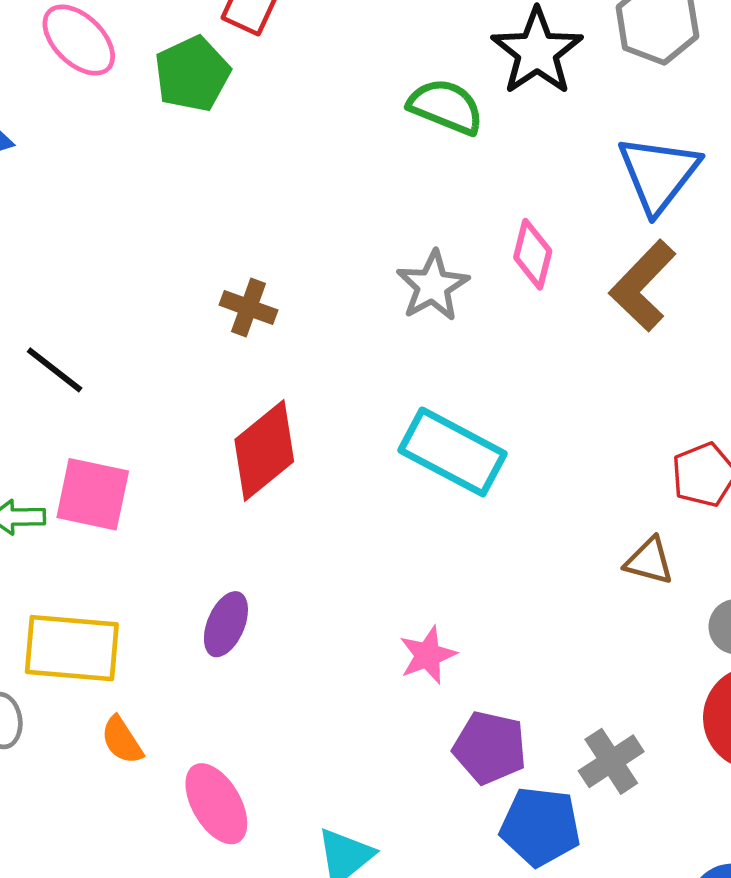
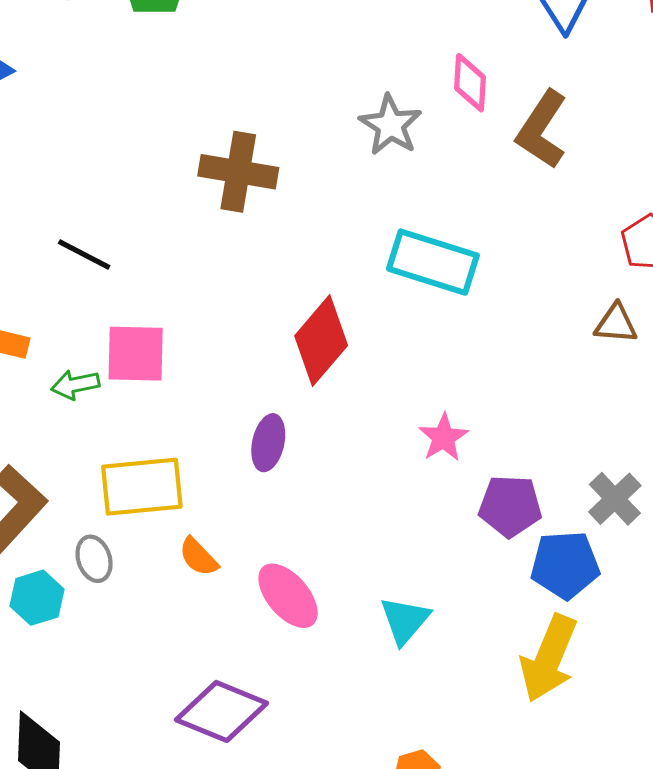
brown L-shape: (643, 286) -> (542, 130), moved
brown cross: (248, 308) -> (238, 172), size x1.6
red diamond: (264, 450) -> (321, 341), moved

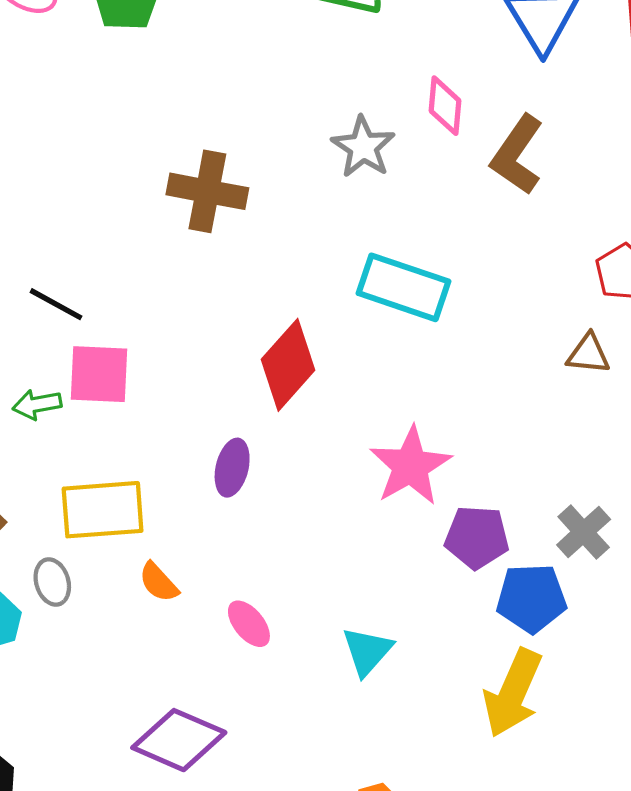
black line: (84, 255) -> (56, 304), moved
pink star: (443, 437) -> (410, 466), size x1.6
pink ellipse: (288, 596) -> (249, 624), size x0.7

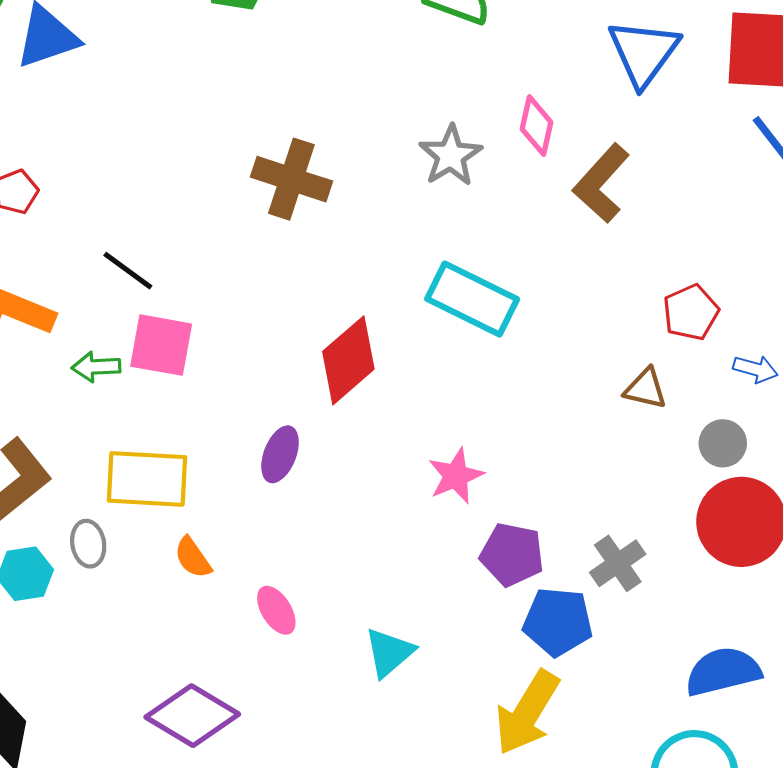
pink star: (410, 466) -> (456, 476), size x0.7

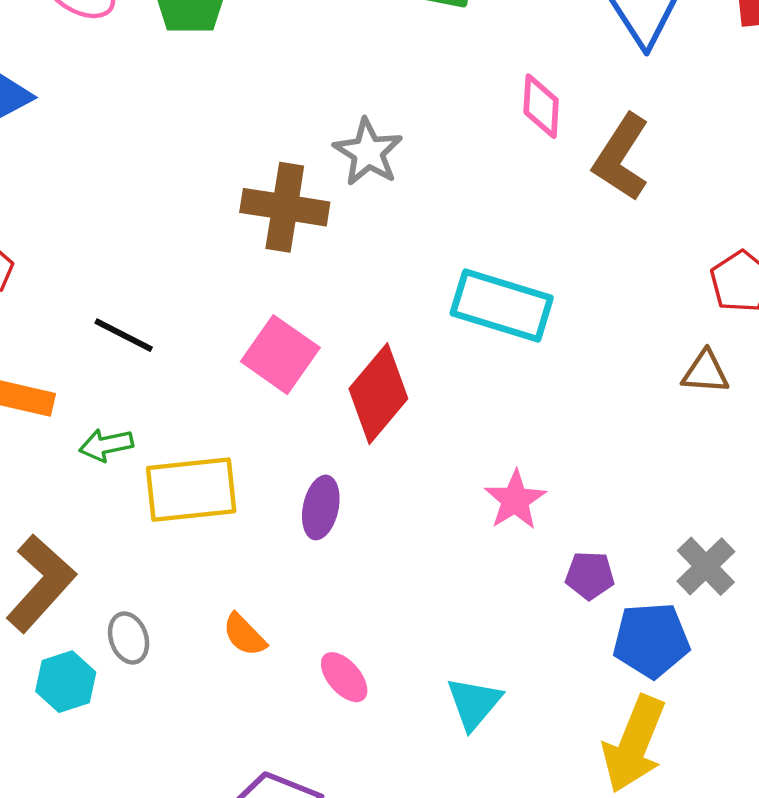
gray star: (451, 156) -> (368, 152), moved
pink square: (161, 345) -> (280, 355), moved, turned 34
yellow rectangle: (147, 479) -> (191, 490), moved
purple pentagon: (512, 555) -> (590, 575), size x0.7

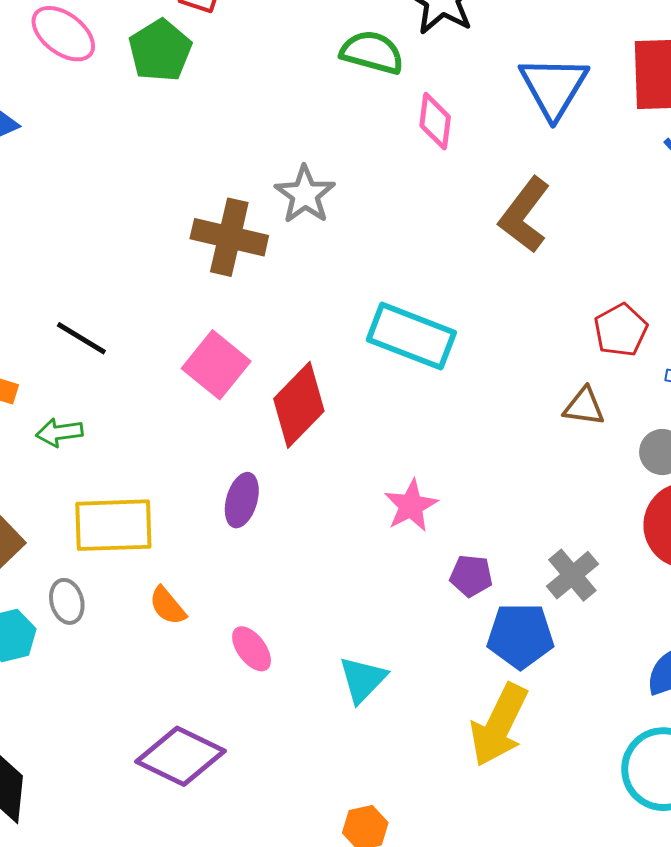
pink diamond: (541, 106) -> (435, 121), moved
yellow rectangle: (191, 490) -> (113, 525), moved

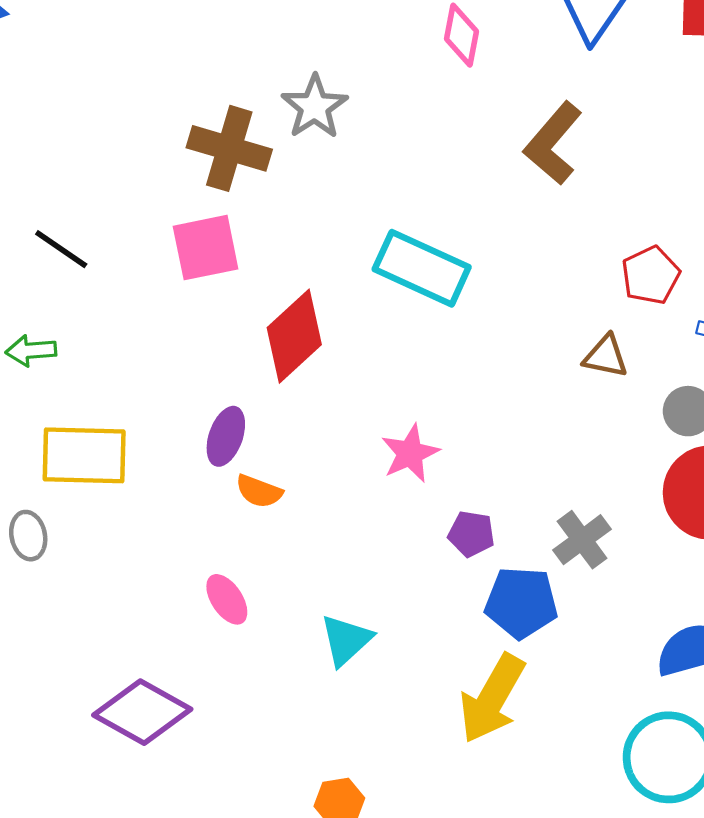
pink square: (216, 365) -> (206, 248), moved, turned 36
orange semicircle: (168, 606) -> (259, 491), moved, turned -33

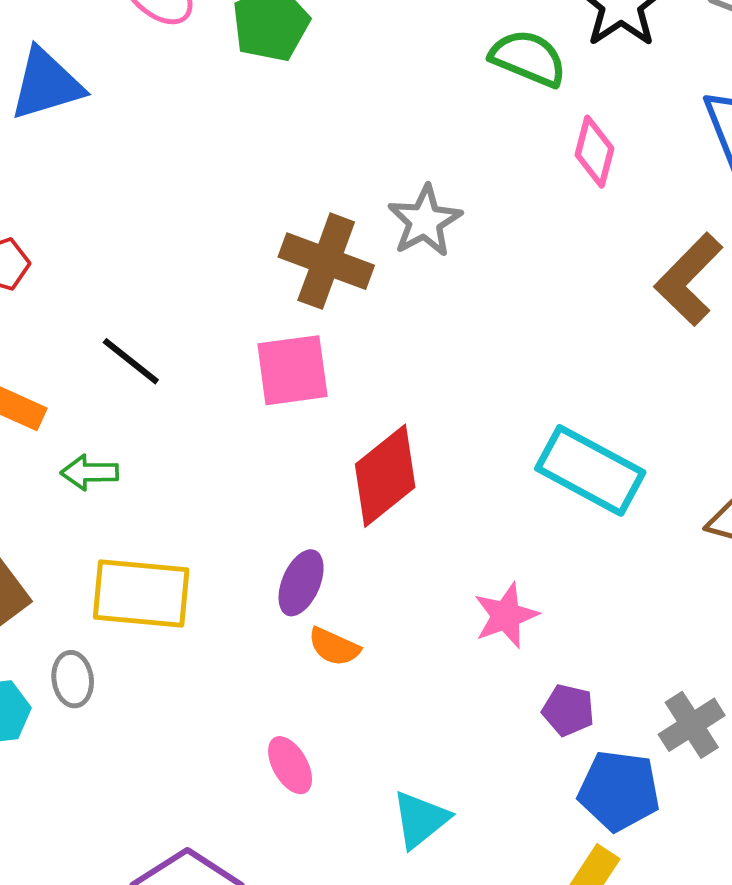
cyan rectangle: (422, 268) -> (590, 470), moved

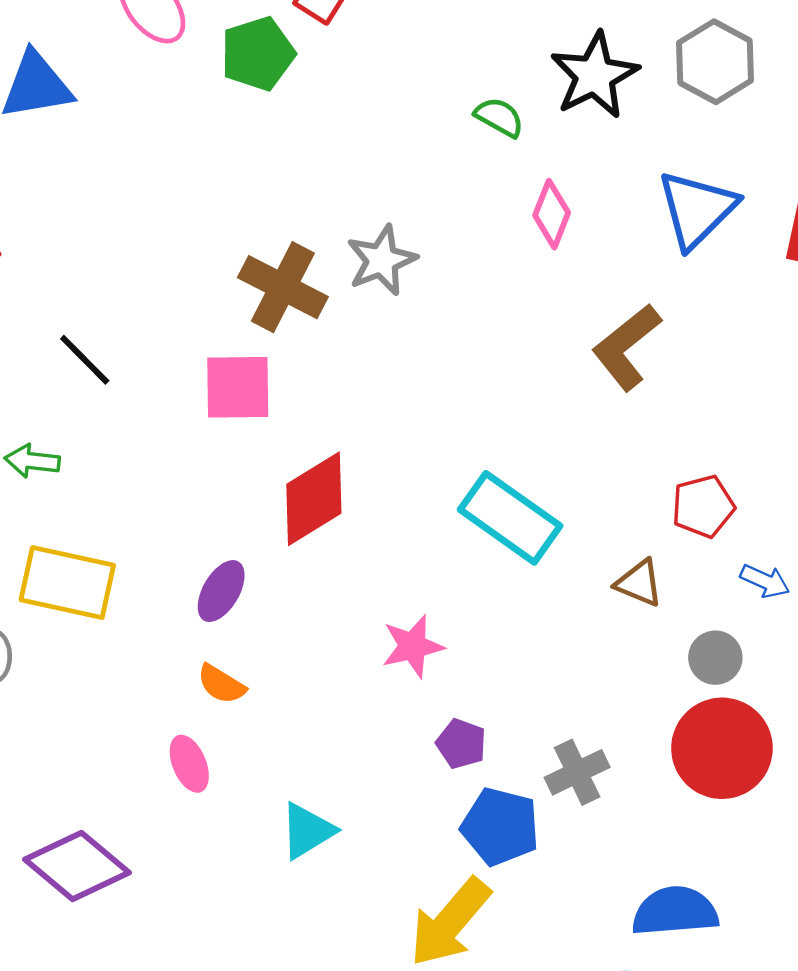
green semicircle: (528, 58) -> (499, 117), size x0.7
orange semicircle: (334, 647) -> (221, 684), moved

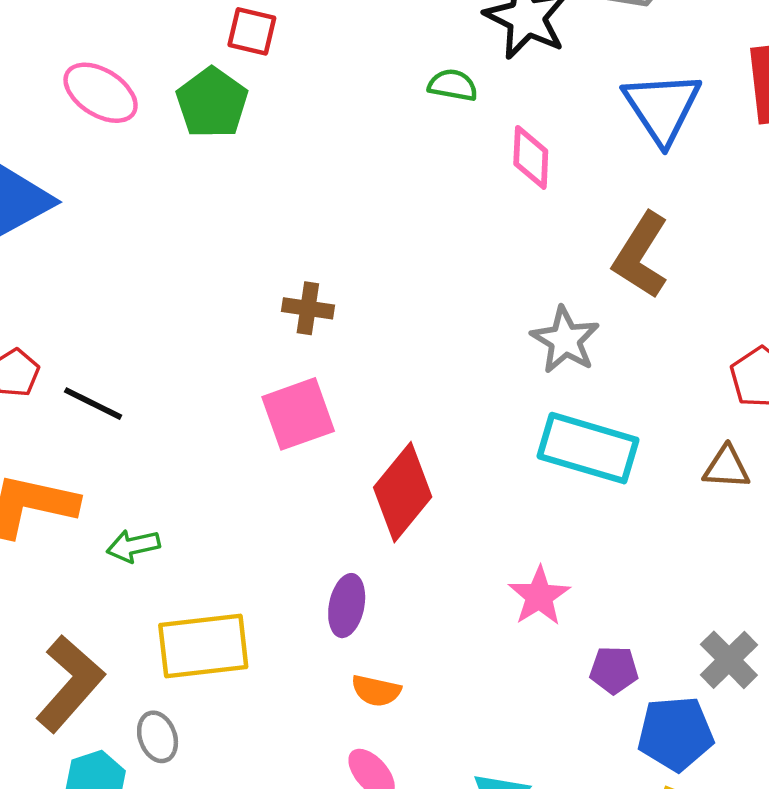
gray star: (382, 260) -> (565, 340), moved
brown cross: (283, 287) -> (308, 308), size x0.6
black line: (85, 360) -> (93, 404), moved

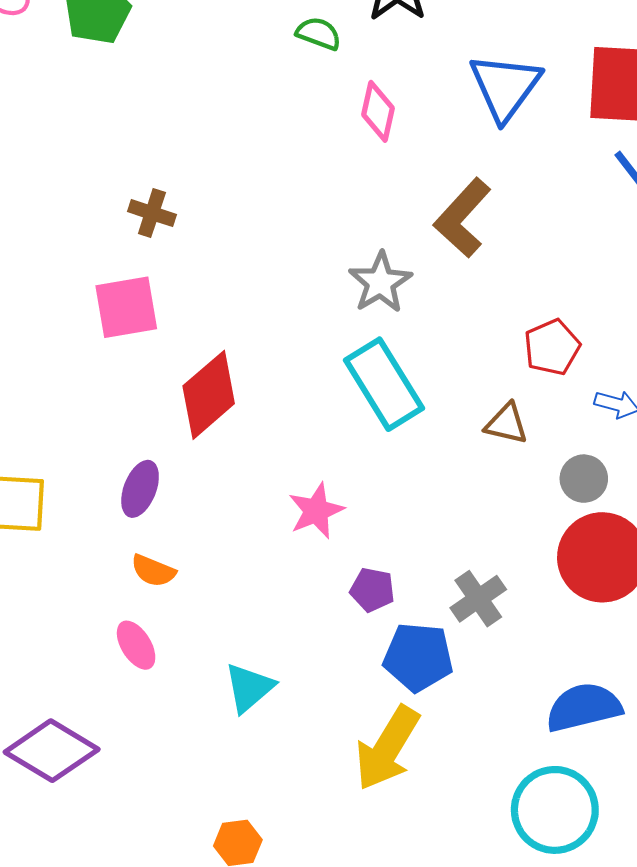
cyan rectangle: (588, 448) -> (384, 384), turned 32

